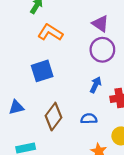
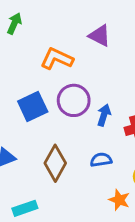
orange L-shape: (50, 32) -> (57, 59), moved
purple circle: (102, 50) -> (74, 100), moved

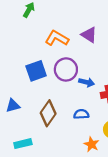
purple triangle: (100, 36) -> (89, 35), moved
blue arrow: (104, 115) -> (87, 82), turned 80

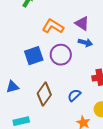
blue arrow: (87, 82) -> (85, 43), moved
blue semicircle: (81, 114) -> (74, 95), turned -40

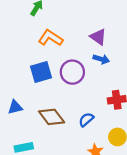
orange L-shape: (53, 26) -> (51, 38), moved
brown diamond: (44, 94) -> (52, 117), turned -75

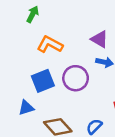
blue triangle: (15, 107) -> (26, 108), moved

